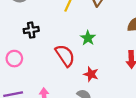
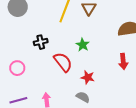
black cross: (31, 30) -> (41, 42), moved

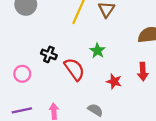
black cross: (41, 42) -> (49, 54), moved, turned 32
red star: (88, 77) -> (114, 81), moved

